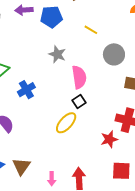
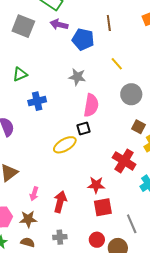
gray star: (57, 54) -> (77, 77), turned -30
red star: (109, 139) -> (96, 185), moved
red square: (121, 171) -> (103, 207), turned -30

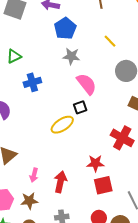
blue pentagon: (83, 39) -> (65, 28), moved, turned 30
pink semicircle: (91, 105) -> (87, 84), turned -45

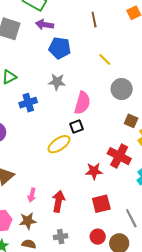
blue pentagon: (65, 28) -> (60, 48), turned -30
gray star: (71, 56) -> (57, 82), moved
pink semicircle: (87, 84) -> (82, 103), turned 55
red star: (95, 163) -> (94, 171), moved

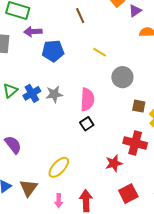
gray star: (57, 82) -> (54, 94), moved
blue cross: (28, 103) -> (32, 93), moved
yellow ellipse: (59, 144) -> (59, 167), moved

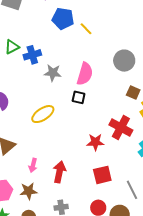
yellow line: (100, 52) -> (86, 29), moved
gray star: (54, 94) -> (53, 73), moved
black square: (87, 124) -> (79, 97), turned 32
yellow ellipse: (59, 167) -> (43, 114), moved

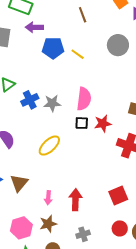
blue cross: (32, 55) -> (30, 100), moved
gray circle: (124, 61) -> (118, 45), moved
red star: (95, 142) -> (103, 123), moved

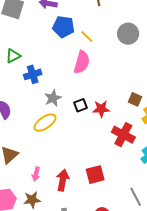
pink semicircle: (84, 99) -> (82, 62), moved
gray star: (52, 103) -> (53, 98), moved, turned -30
black square: (82, 123) -> (80, 105), turned -32
red square: (118, 196) -> (95, 175), moved

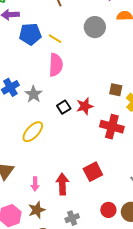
gray star: (53, 98) -> (34, 94), moved

